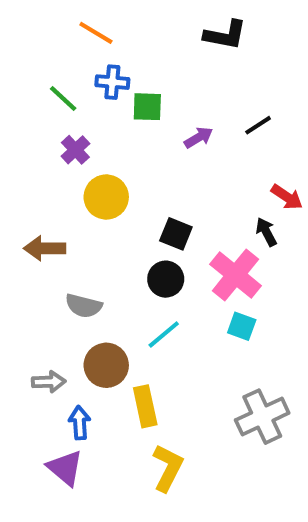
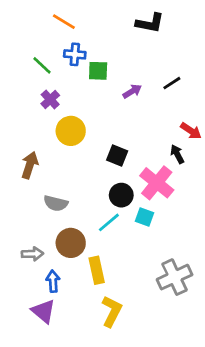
brown arrow: (45, 248) -> (30, 165), turned 108
black circle: (166, 279) -> (121, 195), moved
cyan square: (242, 326) -> (144, 217), moved

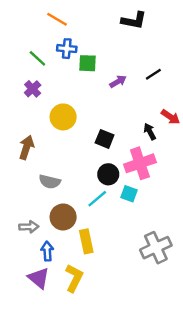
purple cross: (50, 99) -> (33, 89), moved
black arrow: (177, 154) -> (150, 132), moved
pink cross: (157, 183) -> (140, 163), turned 32
yellow L-shape: (112, 311) -> (74, 278), moved

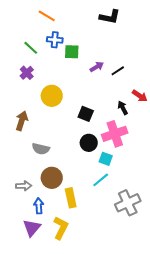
black line: (153, 74) -> (118, 71), moved
cyan line: (97, 199) -> (101, 180), moved
purple triangle: (39, 278) -> (32, 228), turned 30

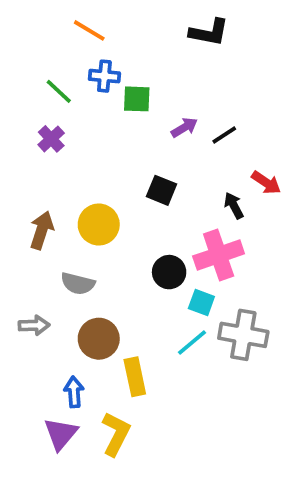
yellow circle: (52, 96) -> (99, 225), moved
black square: (86, 114) -> (161, 190), moved
gray arrow: (24, 186) -> (34, 325), moved
gray cross: (128, 203) -> (243, 335), moved, turned 35

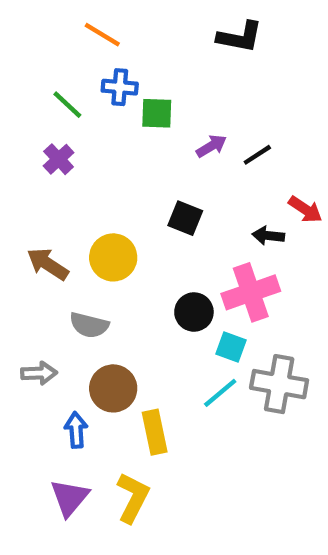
black arrow: (234, 205) -> (268, 236), turned -56
brown arrow: (42, 230) -> (48, 264), turned -75
blue arrow: (74, 392) -> (76, 430), moved

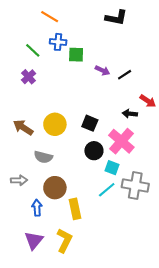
purple arrow: (211, 146) -> (102, 70), turned 56
black square: (185, 218) -> (90, 123), moved
pink cross: (251, 292) -> (121, 141), turned -30

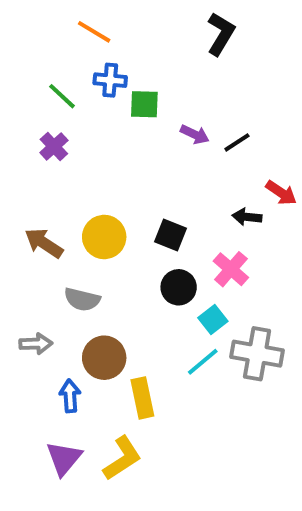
black L-shape: (116, 18) -> (221, 34), turned -70
pink cross: (121, 141) -> (231, 269), size x0.7
cyan square: (112, 168) -> (213, 319), turned 32
yellow L-shape: (64, 240) -> (122, 458), turned 30

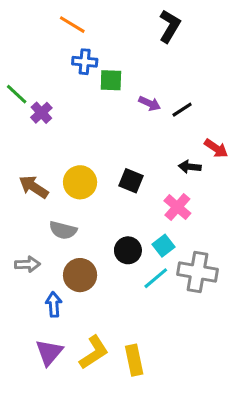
green line: (62, 96) -> (17, 94), moved
black circle: (179, 287) -> (128, 250), moved
yellow rectangle: (142, 398) -> (134, 360), moved

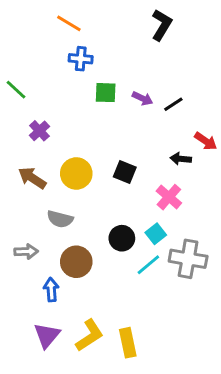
green square: (111, 80) -> (106, 93), moved
purple cross: (41, 113) -> (39, 131), moved

